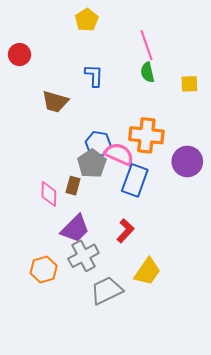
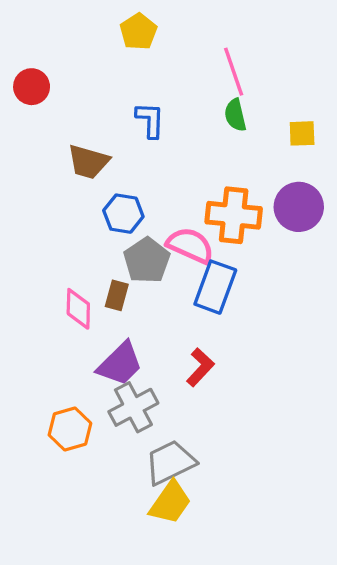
blue hexagon: (98, 144) -> (123, 214), moved
purple circle: (187, 161) -> (299, 207), moved
yellow trapezoid: (147, 272) -> (170, 503), moved

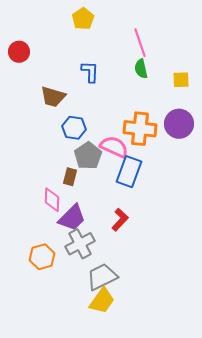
pink diamond: (78, 309) -> (52, 200), moved

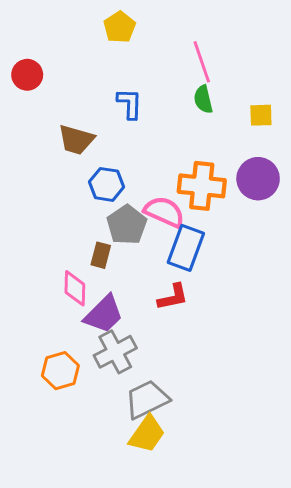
red L-shape: (120, 220) -> (173, 297), moved, turned 35

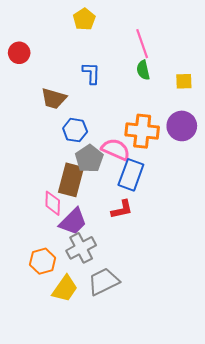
brown rectangle: (101, 255) -> (71, 180), size x1.8
yellow trapezoid: (147, 434) -> (65, 289), moved

